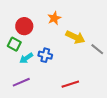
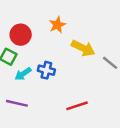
purple line: (21, 82) -> (17, 103), turned 36

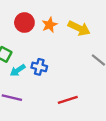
red circle: (21, 35) -> (24, 23), moved
yellow arrow: (83, 48) -> (79, 28), moved

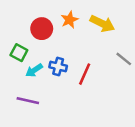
red circle: (24, 23) -> (42, 29), moved
red line: (68, 100) -> (85, 74), moved, turned -48

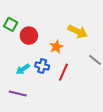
orange star: (69, 20) -> (56, 47), moved
green square: (19, 53) -> (11, 24), moved

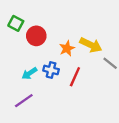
yellow arrow: (78, 31) -> (91, 45), moved
purple line: (18, 93) -> (24, 101), turned -48

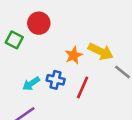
green square: (16, 23) -> (14, 40), moved
red circle: (36, 36) -> (39, 23), moved

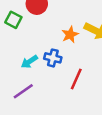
red line: (83, 88) -> (76, 79), moved

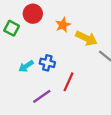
orange star: (70, 35) -> (63, 25), moved
purple line: (23, 91) -> (42, 96), moved

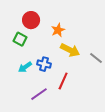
green square: (12, 28) -> (20, 39), moved
yellow arrow: (86, 38) -> (70, 50), moved

